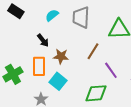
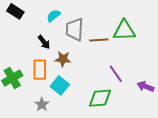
gray trapezoid: (81, 17) -> (75, 29), moved
brown line: (93, 51) -> (99, 40), moved, turned 54

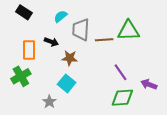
black arrow: (44, 42) -> (51, 42), turned -32
orange rectangle: (40, 70) -> (29, 50), moved
green diamond: (100, 98) -> (122, 98), moved

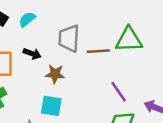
cyan semicircle: (60, 16) -> (27, 19), moved
cyan square: (67, 83) -> (51, 106), turned -30

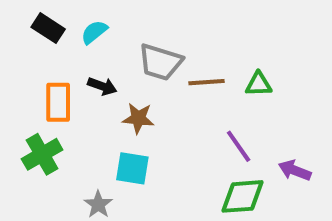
gray trapezoid: (69, 38) -> (160, 62), turned -76
green triangle: (129, 40) -> (259, 84), moved, size x0.6

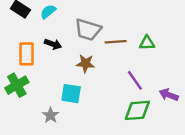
brown star: (138, 118) -> (85, 63), moved

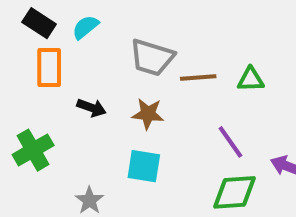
black arrow: (53, 44) -> (91, 108), moved
orange rectangle: (26, 54) -> (49, 67), moved
cyan square: (71, 94) -> (144, 166), moved

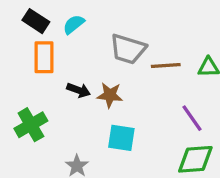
brown star: (148, 114) -> (110, 95), moved

